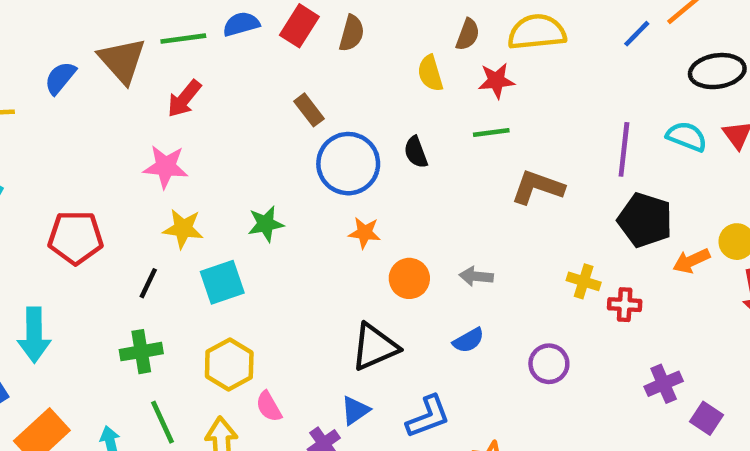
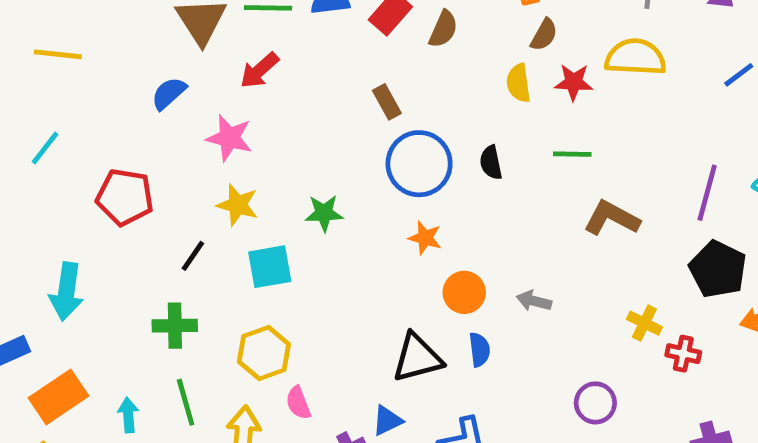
brown semicircle: (468, 34) -> (544, 35), moved
blue semicircle: (60, 78) -> (169, 93), moved
red star: (496, 81) -> (574, 82), moved
blue semicircle: (468, 340) -> (480, 350), moved, turned -76

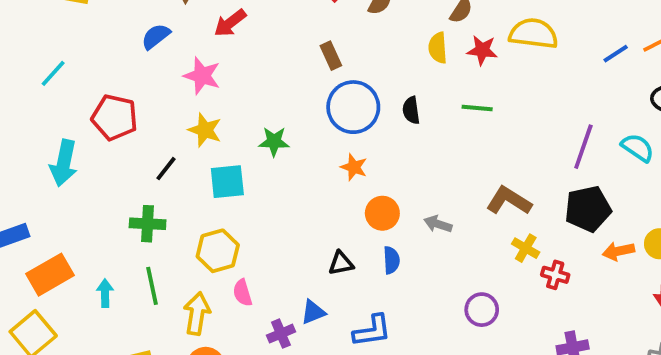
brown L-shape: (612, 218) -> (509, 201), moved
black pentagon: (718, 269) -> (588, 209), turned 30
cyan arrow: (66, 291) -> (64, 163), moved
black triangle: (417, 358) -> (341, 263), size x0.6

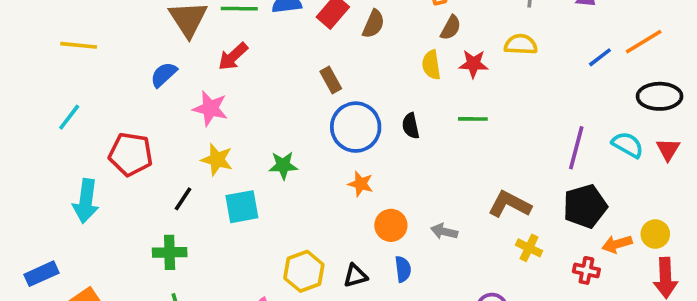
yellow semicircle: (533, 34) -> (521, 44), size x0.7
yellow hexagon: (218, 251) -> (304, 271), moved
red cross: (555, 275) -> (586, 270), moved

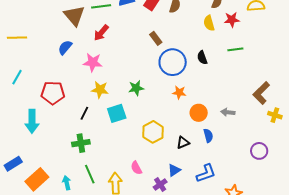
brown L-shape: (510, 204) -> (261, 93), turned -65
yellow hexagon: (304, 271) -> (153, 132), moved

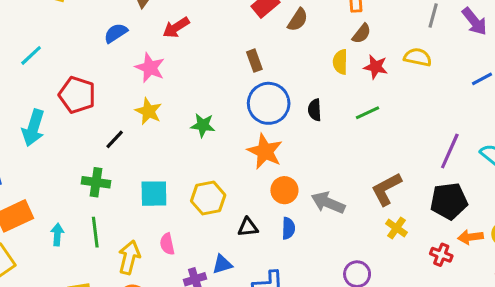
green line: (235, 49) -> (368, 113), turned -35
orange star: (179, 92) -> (265, 151), size x1.6
gray arrow: (228, 112) -> (328, 203), size x1.5
cyan square: (117, 113) -> (154, 194), moved

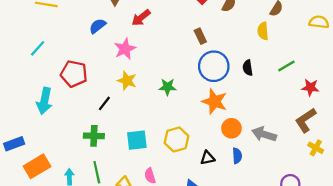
red star: (376, 67) -> (310, 87), moved
pink star: (150, 68) -> (125, 49), turned 30

